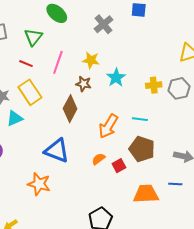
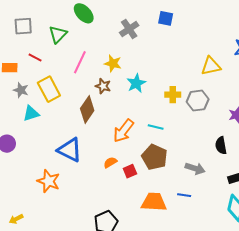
red line: (26, 64) -> (35, 58), moved

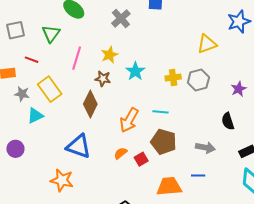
yellow star: (113, 63) -> (109, 55), turned -30

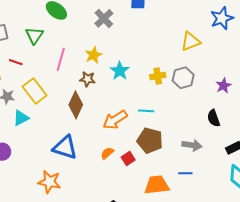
orange arrow: (129, 120) -> (115, 120), turned 30

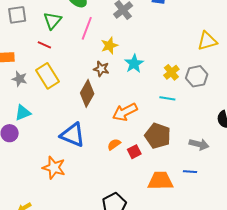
pink line: (61, 59) -> (87, 28), moved
red line: (16, 62) -> (44, 45), moved
yellow cross: (158, 76) -> (171, 72), turned -35
cyan line: (146, 111) -> (167, 98), moved
cyan triangle: (21, 118) -> (23, 113), moved

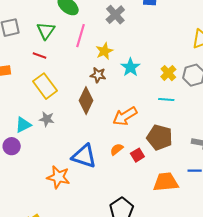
gray star: (20, 79) -> (47, 119), moved
blue triangle: (73, 135) -> (84, 156), moved

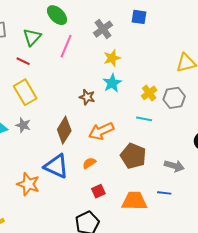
yellow star: (104, 51) -> (112, 58), moved
brown star: (98, 75) -> (87, 97), moved
brown diamond: (86, 101) -> (64, 130), moved
red square: (137, 155) -> (98, 191), moved

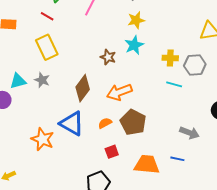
yellow cross: (149, 93) -> (170, 58), turned 35
cyan line: (144, 119) -> (174, 84), moved
brown pentagon: (133, 156) -> (133, 122), moved

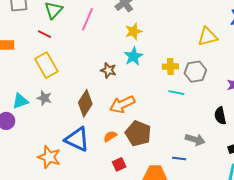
blue line: (177, 159) -> (179, 159), moved

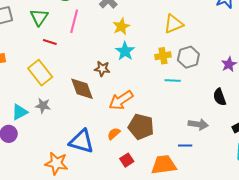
red line: (45, 34) -> (50, 42), moved
yellow triangle: (207, 37) -> (174, 24), moved
brown diamond: (85, 103) -> (82, 89), moved, turned -44

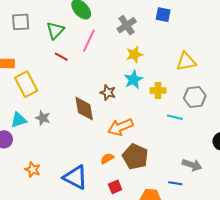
yellow cross: (163, 56) -> (158, 91), moved
yellow rectangle: (40, 73) -> (26, 84), moved
blue triangle: (82, 141) -> (75, 177), moved
orange star: (56, 163) -> (33, 170), moved, size x0.7

